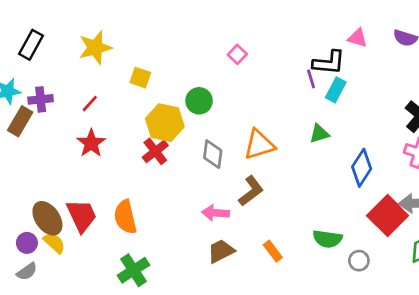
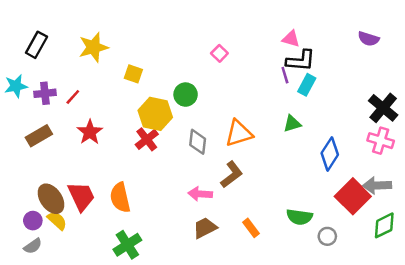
pink triangle: (358, 38) -> (291, 39), moved
red line: (90, 104) -> (73, 97), moved
brown rectangle: (20, 121) -> (39, 136), moved, turned 30

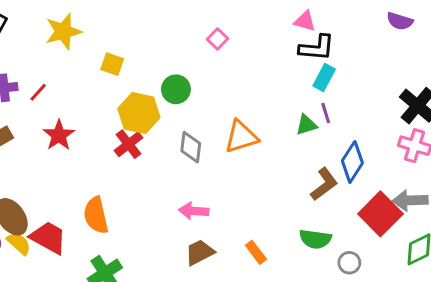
purple line: (285, 75) -> (326, 113), moved
brown L-shape: (232, 175) -> (324, 184), moved
red trapezoid: (81, 196) -> (48, 238), moved, turned -36

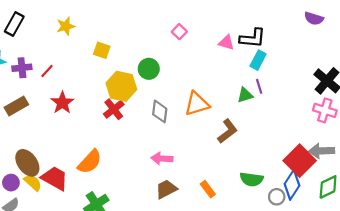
pink triangle: (305, 21) -> (226, 43), moved
yellow star: (63, 32) -> (66, 26), size x0.7
blue diamond: (352, 162) -> (292, 185), moved
brown L-shape: (324, 184) -> (227, 131), moved
orange semicircle: (96, 215) -> (90, 162), turned -124

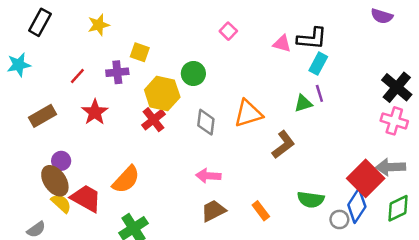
purple cross: (22, 68) -> (117, 72), moved
purple circle: (11, 183) -> (61, 161), moved

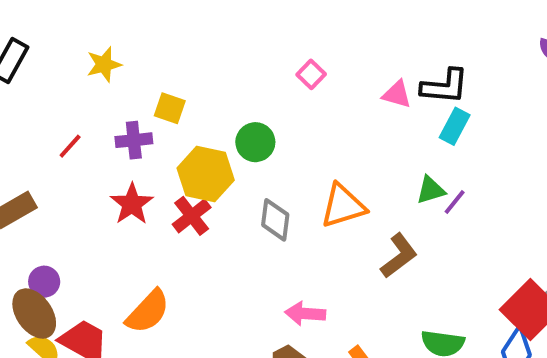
purple line: (319, 93) -> (455, 202), moved, turned 56
red star: (95, 112) -> (132, 204), moved
pink arrow: (208, 176) -> (305, 314), moved

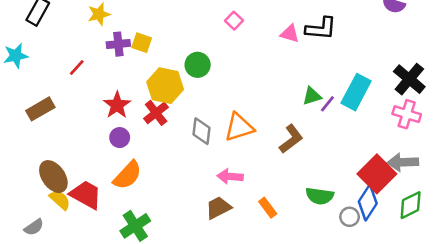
cyan rectangle: (455, 126) -> (356, 92), moved, size x1.5
purple cross: (134, 140) -> (118, 44), moved
orange triangle: (343, 206) -> (239, 127), moved
gray diamond: (275, 220) -> (201, 131), moved
purple circle: (44, 282) -> (120, 138), moved

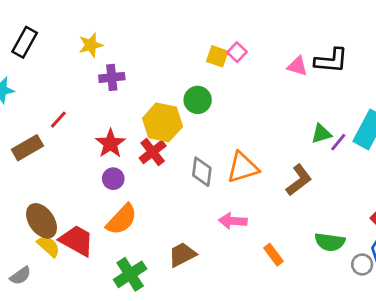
yellow square: (142, 43) -> (217, 56), moved
red line: (77, 67) -> (58, 120), moved
brown trapezoid: (218, 208) -> (182, 255), moved

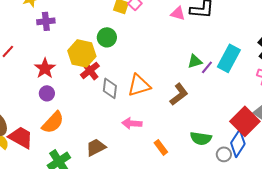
red cross: (153, 152) -> (90, 70), moved

